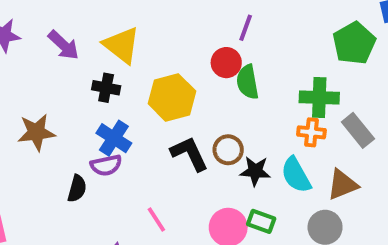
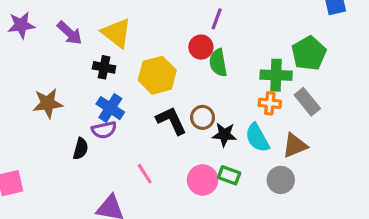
green pentagon: (354, 43) -> (309, 53), moved

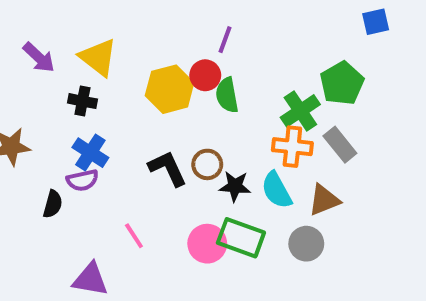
yellow hexagon: (157, 75) -> (170, 89), moved
green cross: (276, 75) -> (300, 111), turned -36
orange cross: (270, 103) -> (292, 147), size x1.4
green rectangle: (229, 175) -> (241, 238), size x1.6

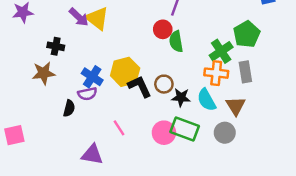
purple arrow: (39, 57) -> (79, 17), moved
yellow hexagon: (170, 89) -> (125, 72), moved
black cross: (82, 101) -> (56, 46), moved
gray rectangle: (340, 145) -> (245, 72), turned 30
brown triangle: (324, 200) -> (236, 106), turned -40

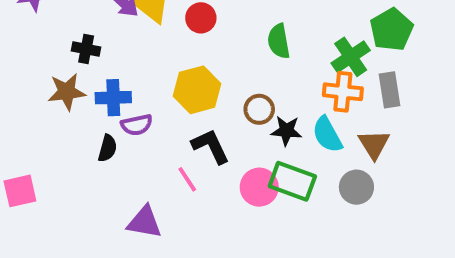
red circle: (163, 29) -> (201, 18), moved
blue cross: (92, 77) -> (113, 98), moved, turned -35
black L-shape: (140, 86) -> (211, 146), moved

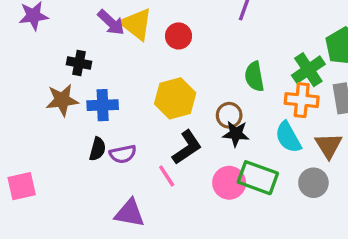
green semicircle: (279, 41) -> (254, 76), moved
purple semicircle: (137, 125) -> (123, 154), moved
black star: (286, 131) -> (236, 134), moved
black L-shape: (211, 146) -> (187, 147), turned 81

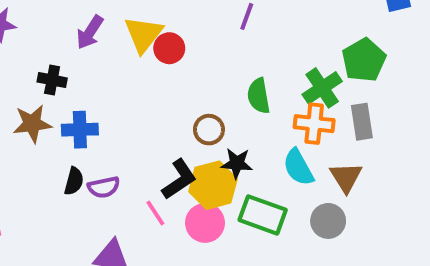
purple arrow: (111, 22) -> (90, 32), turned 80
yellow triangle: (136, 24) -> (143, 34), moved, turned 30
yellow hexagon: (175, 98) -> (213, 185), moved
brown circle: (229, 115) -> (209, 130), moved
pink circle: (229, 183) -> (205, 223), moved

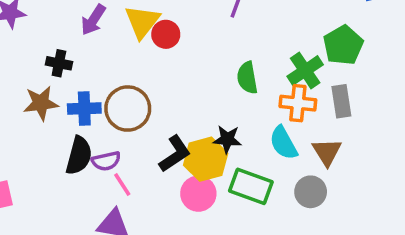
brown circle: (209, 130) -> (128, 109), moved, size x1.6
black semicircle: (74, 181) -> (79, 156), size x1.5
pink line: (155, 213) -> (122, 185), moved

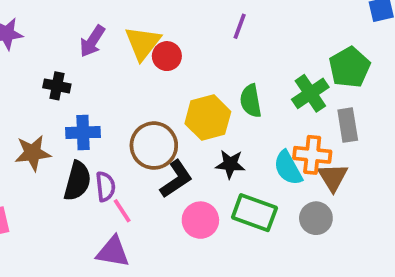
brown star: (41, 103) -> (33, 153), moved
orange cross: (298, 103) -> (312, 155), moved
brown circle: (128, 109) -> (154, 146), moved
yellow hexagon: (206, 159) -> (208, 118), moved
purple semicircle: (106, 161) -> (105, 187), turned -84

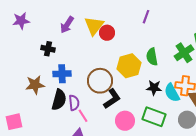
black star: (230, 164) -> (154, 88), moved

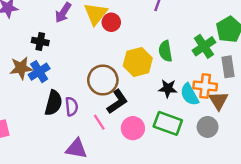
blue cross: (62, 74) -> (39, 72), moved, turned -30
brown star: (35, 85) -> (21, 68), moved
pink line: (83, 116) -> (99, 122), moved

